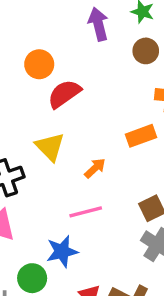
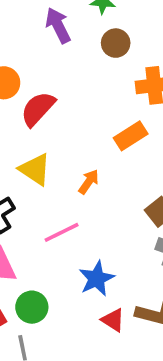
pink line: (86, 212) -> (62, 232), moved
blue star: (62, 251) -> (97, 279), moved
green circle: (32, 278) -> (32, 307), moved

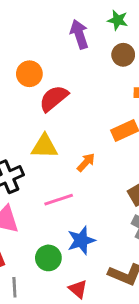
yellow triangle: (35, 169) -> (45, 146), turned -40
green circle: (32, 307) -> (48, 258), moved
red triangle: (113, 320) -> (78, 289), moved

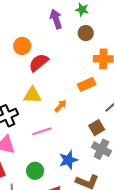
blue star: (81, 240) -> (68, 160), moved

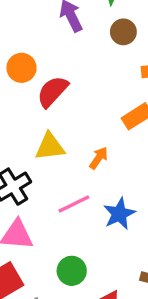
blue star: (68, 160) -> (119, 214), moved

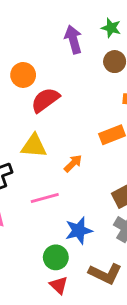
blue star: (119, 214) -> (79, 231), moved
green circle: (72, 271) -> (56, 257), moved

